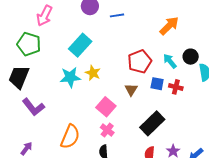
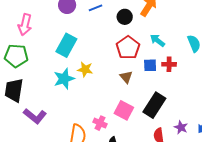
black circle: (191, 57) -> (125, 17), moved
pink square: (106, 107) -> (124, 110), moved
pink cross: (107, 130) -> (100, 123), moved

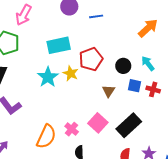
black circle: (125, 17) -> (123, 66), moved
cyan rectangle: (66, 45) -> (59, 45), turned 35
red pentagon: (128, 48) -> (91, 59), moved
cyan star: (64, 79) -> (48, 77), turned -30

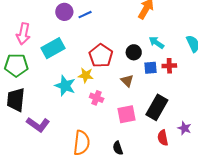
blue line: (96, 16) -> (85, 15), moved
cyan rectangle: (59, 45) -> (53, 48), moved
pink square: (98, 123) -> (127, 114), turned -36
pink cross: (72, 129) -> (97, 98), moved

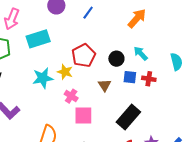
blue line: (85, 15) -> (88, 13), moved, turned -40
cyan star: (65, 86) -> (43, 78), turned 30
pink square: (127, 114) -> (83, 116), moved

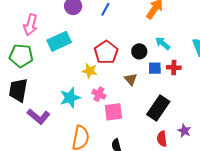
cyan star: (43, 78) -> (70, 98), moved

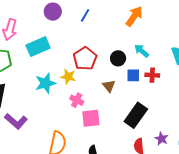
cyan star: (70, 98) -> (46, 83), moved

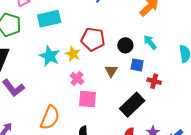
red pentagon: (85, 59) -> (93, 39), turned 30
red cross: (152, 75) -> (154, 81), moved
cyan star: (46, 83) -> (50, 56), turned 30

